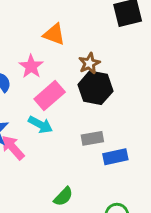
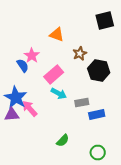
pink star: (31, 66) -> (32, 56), moved
black hexagon: (95, 88) -> (99, 70), moved
cyan arrow: (40, 125) -> (59, 94), moved

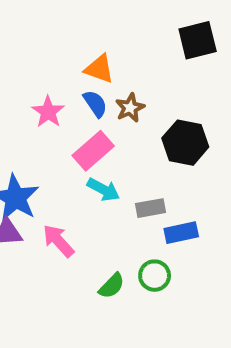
brown star: (80, 54) -> (130, 108), moved
blue semicircle: (23, 66) -> (95, 104), moved
pink arrow: (30, 108) -> (58, 241), moved
green circle: (98, 152) -> (155, 276), moved

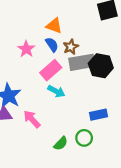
gray rectangle: (150, 208) -> (82, 62), moved, size x1.6

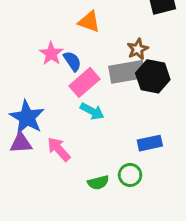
blue semicircle: (52, 45) -> (72, 61), moved
brown star: (71, 47) -> (138, 49), moved
green semicircle: (61, 143) -> (98, 183), turned 32

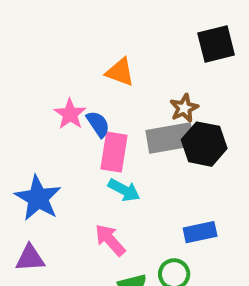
pink rectangle: (85, 82) -> (114, 152), turned -40
purple triangle: (21, 143) -> (30, 258), moved
pink arrow: (59, 149) -> (110, 240), moved

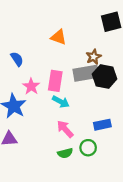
pink star: (70, 114) -> (31, 86), moved
blue semicircle: (98, 124) -> (17, 59), moved
pink arrow: (110, 240) -> (65, 129), moved

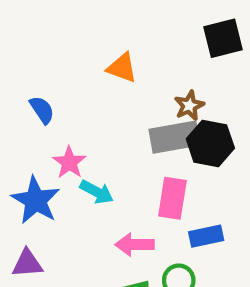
pink rectangle: (55, 81) -> (172, 198), moved
cyan arrow: (61, 102) -> (97, 192), moved
pink arrow: (65, 129) -> (135, 245), turned -48

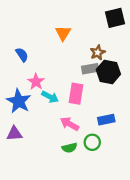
orange triangle: (122, 68) -> (63, 33), turned 42
gray rectangle: (175, 137) -> (90, 69), size x0.7
pink rectangle: (172, 198) -> (76, 94), moved
pink arrow: (135, 245) -> (70, 124), turned 30

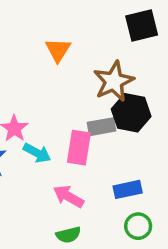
brown star: (98, 52) -> (114, 81), size x1.6
gray rectangle: (90, 69) -> (102, 127), moved
green circle: (92, 142) -> (138, 226), moved

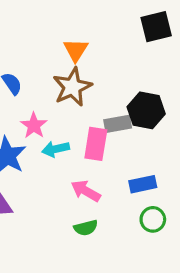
brown star: (114, 81) -> (72, 87), moved
cyan arrow: (37, 153) -> (56, 149), turned 140

